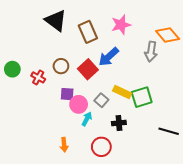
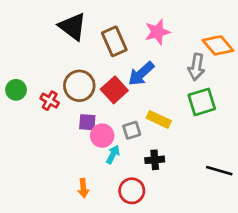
brown circle: (61, 66) -> (79, 86), size x1.5
green square: (142, 97) -> (202, 102), moved
gray square: (101, 100) -> (132, 130), turned 32

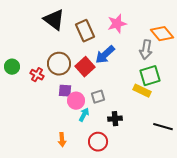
yellow rectangle: (159, 119) -> (142, 91), moved

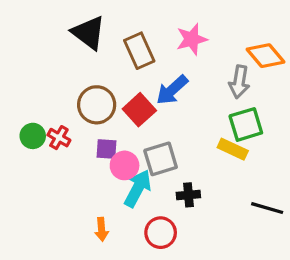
green circle: (12, 67) -> (33, 136), moved
red cross: (37, 75) -> (59, 138), moved
gray square: (98, 97) -> (161, 159), size x1.5
cyan arrow: (84, 115) -> (138, 188), size x1.6

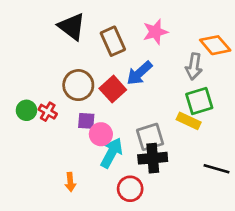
gray square: (161, 159) -> (150, 137), moved
black cross: (188, 195) -> (153, 158), size x1.5
orange arrow: (102, 229) -> (70, 182), moved

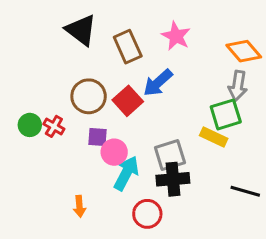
pink star: (155, 32) -> (176, 36), turned -30
gray arrow: (194, 66) -> (238, 86), moved

